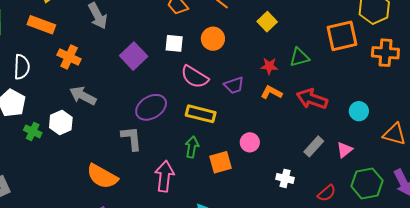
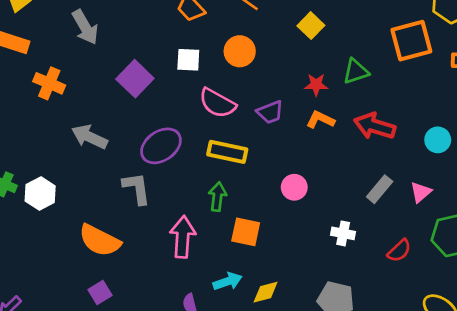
gray arrow: (83, 96) -> (90, 137), moved
white hexagon: (61, 123) -> (40, 194), moved
orange square: (220, 162) -> (246, 232), moved, turned 30

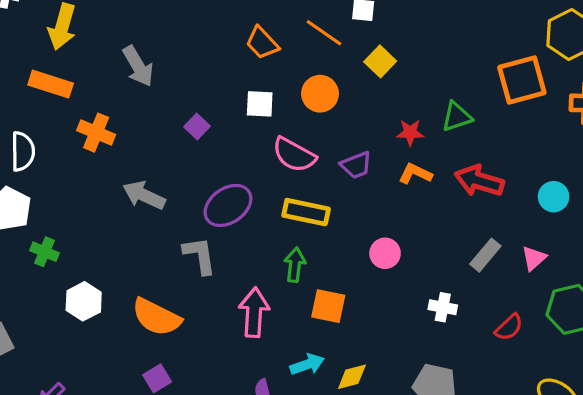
yellow square: (311, 26) -> (380, 61), moved
purple square: (135, 79) -> (197, 127), size x0.6
white hexagon: (40, 194) -> (84, 301), moved

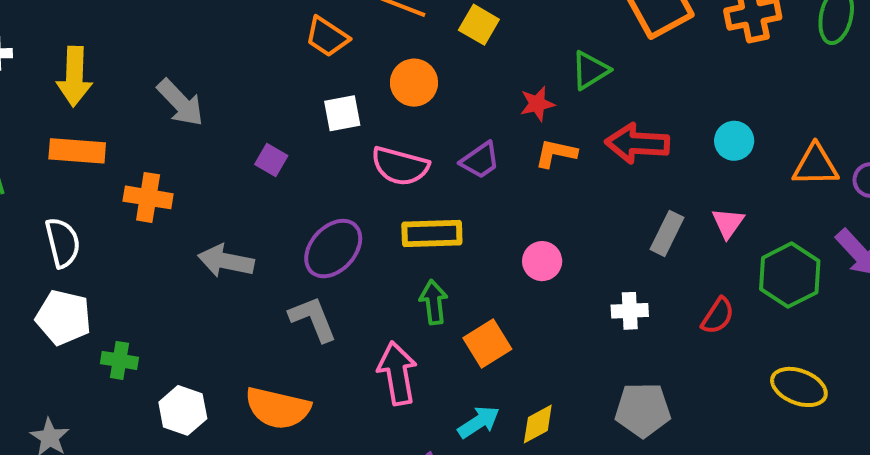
orange square: (328, 306) -> (487, 343), turned -30

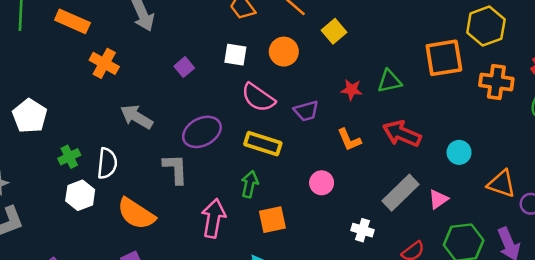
orange L-shape: (556, 153) -> (349, 140), moved, turned -145
gray rectangle: (667, 233) -> (400, 193), size x1.4
white semicircle: (63, 243) -> (107, 163), moved
green cross: (119, 360) -> (69, 157), moved, turned 35

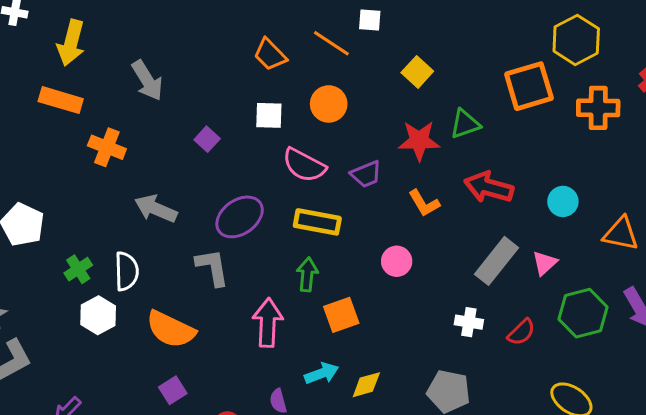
yellow square: (334, 31) -> (417, 72), moved
red star: (352, 90) -> (419, 141), size x1.5
white cross: (363, 230) -> (469, 322), moved

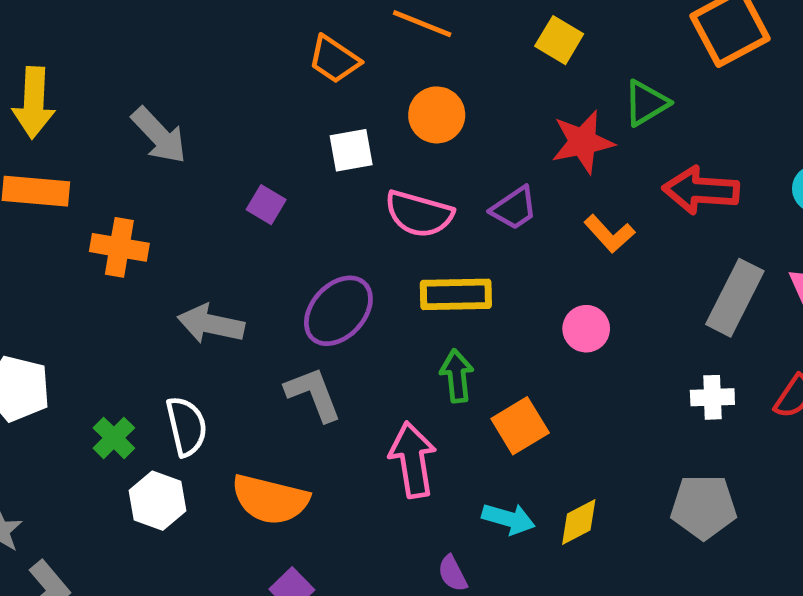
cyan arrow: (322, 373) -> (509, 519), turned 48

